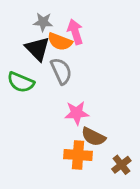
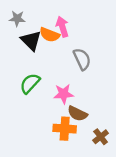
gray star: (43, 22) -> (17, 19), moved
gray semicircle: (61, 71) -> (82, 59), moved
green semicircle: (21, 82) -> (30, 83), moved, turned 110

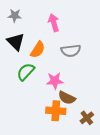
orange semicircle: (50, 35) -> (38, 50), moved, turned -78
black triangle: (31, 41) -> (16, 42), moved
gray semicircle: (82, 59) -> (71, 51), turned 108

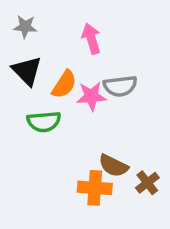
green semicircle: (26, 72) -> (44, 122), turned -138
pink star: (55, 81) -> (91, 96), moved
brown cross: (87, 118) -> (147, 183), moved

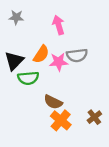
black triangle: (27, 71) -> (14, 61), moved, turned 30
brown semicircle: (113, 166) -> (53, 102), moved
orange cross: (95, 188) -> (61, 120), turned 36

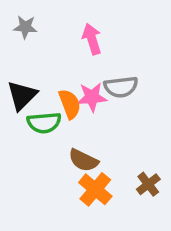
orange semicircle: (41, 54) -> (70, 104), moved, turned -54

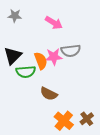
pink arrow: (92, 39) -> (54, 23), turned 138
brown cross: (148, 184) -> (87, 119), moved
orange cross: (95, 189) -> (64, 121), moved

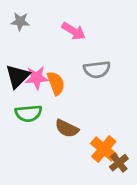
pink star: (54, 57) -> (37, 78), moved
green semicircle: (26, 72) -> (28, 113), moved
orange cross: (64, 121) -> (104, 149), moved

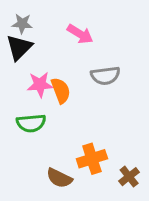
black triangle: (17, 76) -> (19, 47), moved
brown semicircle: (67, 128) -> (59, 178), moved
orange cross: (104, 149) -> (92, 159), moved, turned 32

